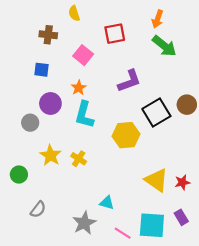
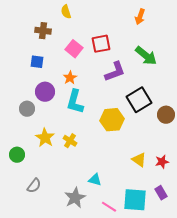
red square: (115, 34) -> (101, 44), moved
green arrow: (164, 46) -> (146, 56), moved
brown circle: (187, 105) -> (166, 115), moved
yellow triangle: (156, 180) -> (139, 160), size x0.7

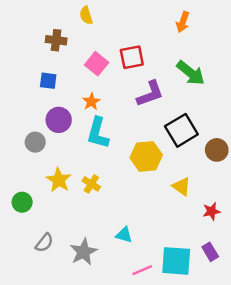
yellow triangle: (139, 160) -> (181, 187), moved
gray star: (75, 198) -> (83, 252), moved
pink line: (109, 207) -> (142, 270), turned -56

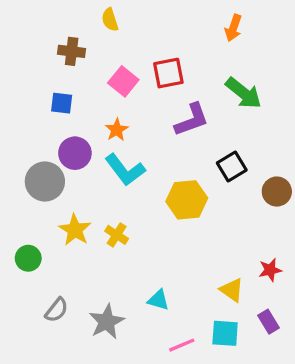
black square: (181, 130) -> (232, 166), size x0.7
cyan L-shape: (98, 133) -> (125, 170), turned -52
gray circle: (35, 142) -> (45, 181), size x1.5
yellow triangle: (181, 187) -> (232, 290), moved
cyan square: (176, 261) -> (225, 333), size x0.7

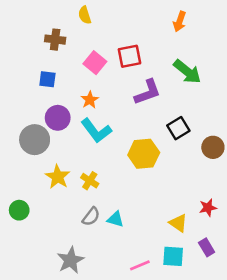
green circle: (28, 258) -> (19, 210), moved
cyan triangle: (158, 300) -> (115, 219), moved
gray semicircle: (57, 310) -> (91, 217), moved
gray star: (107, 322) -> (71, 260), moved

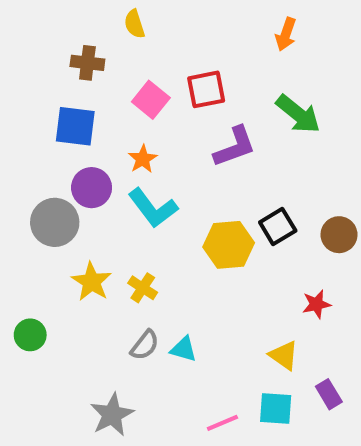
blue square: (47, 79) -> (75, 126), size x1.5
black square: (178, 128) -> (278, 226), moved
red star: (208, 208) -> (317, 304), moved

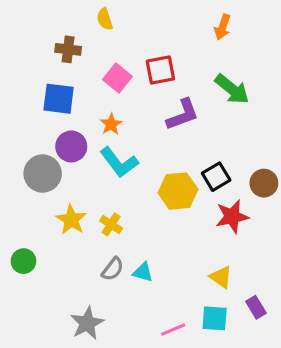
red star: (317, 304) -> (232, 217), moved, size x1.5

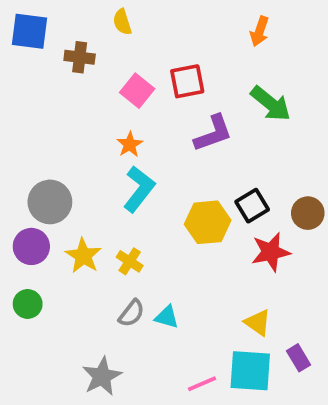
blue square: (59, 99) -> (29, 31), moved
purple circle: (71, 146) -> (31, 246), moved
cyan L-shape: (119, 162) -> (139, 189), turned -105
cyan square: (215, 318) -> (250, 371), size x1.4

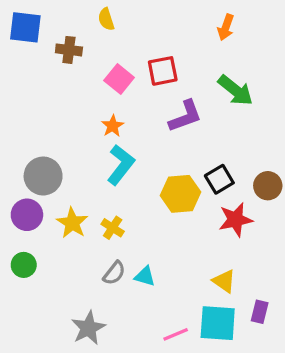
purple rectangle: (299, 358) -> (260, 312), turned 45

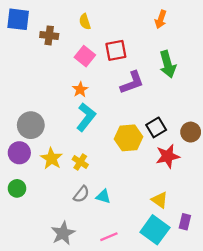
yellow semicircle: (106, 19) -> (85, 22), moved
green arrow: (235, 90) -> (168, 64), turned 35
cyan square: (218, 323) -> (155, 230), turned 32
pink line: (176, 334) -> (109, 237), moved

